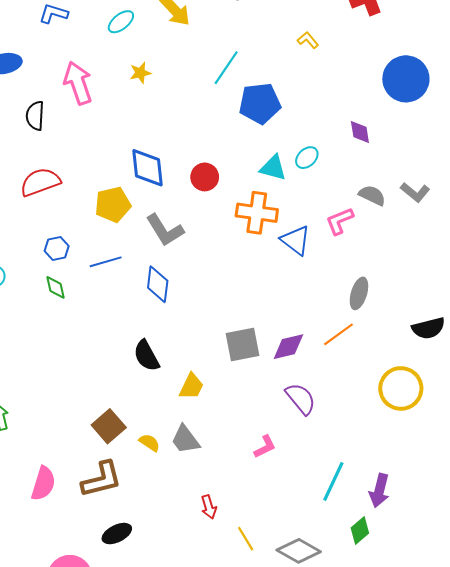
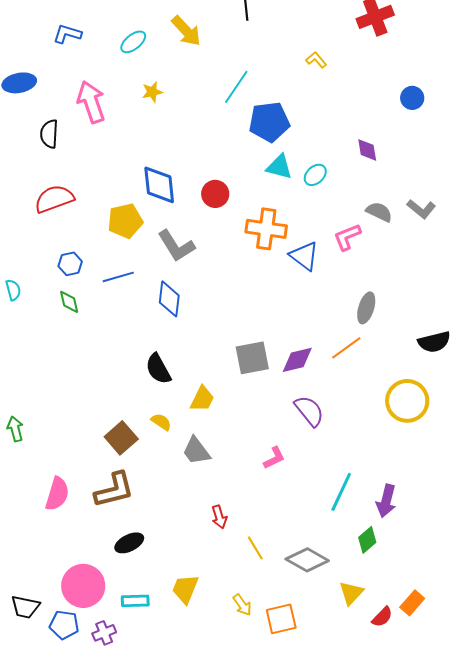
blue circle: (406, 79) -> (412, 98), size x0.5
cyan triangle: (273, 168) -> (279, 167), moved
yellow semicircle: (150, 443) -> (161, 422), moved

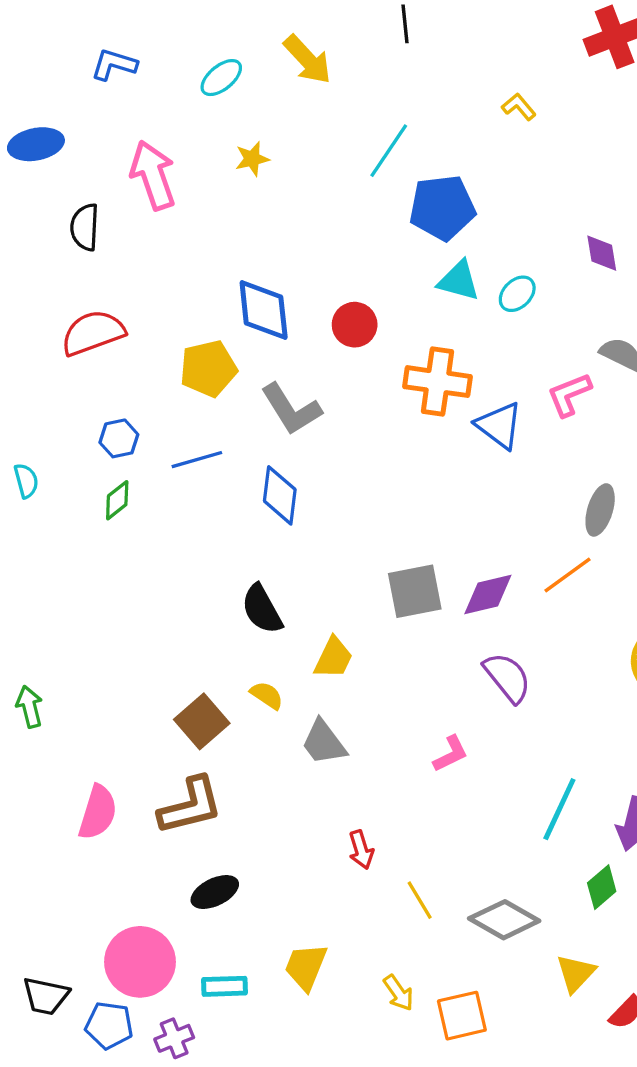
green diamond: (69, 302) -> (117, 500), turned 65

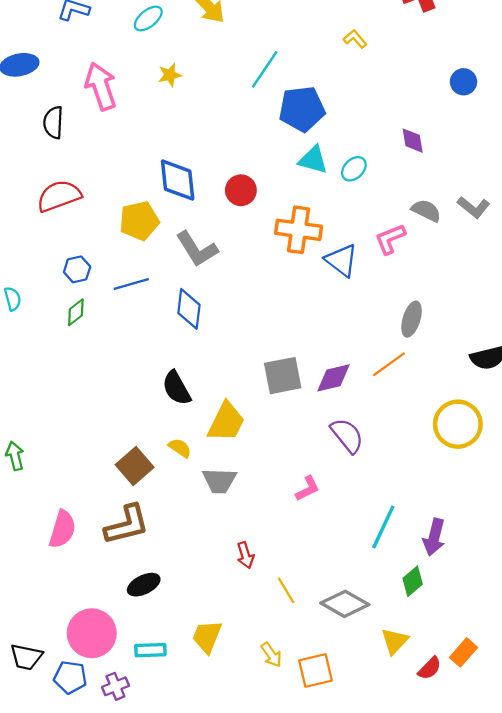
yellow trapezoid: (333, 658) -> (226, 422), size x1.4
gray trapezoid: (324, 742) -> (219, 481), turned -51

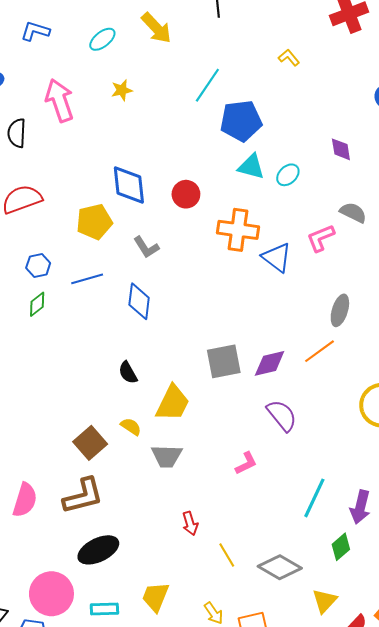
gray L-shape: (197, 249) -> (146, 247), size x0.7
black semicircle: (176, 388) -> (128, 373), size x0.7
black ellipse: (144, 585) -> (98, 550), size x1.4

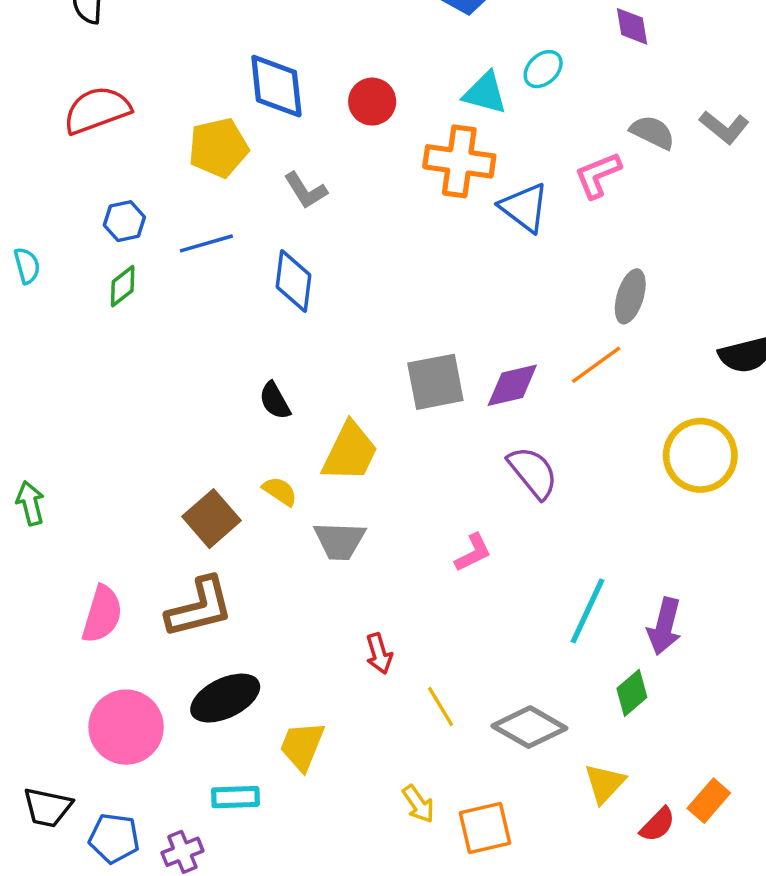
cyan triangle: (251, 167) -> (485, 93), moved
pink circle: (51, 594) -> (126, 727), moved
yellow trapezoid: (155, 597) -> (302, 746), moved

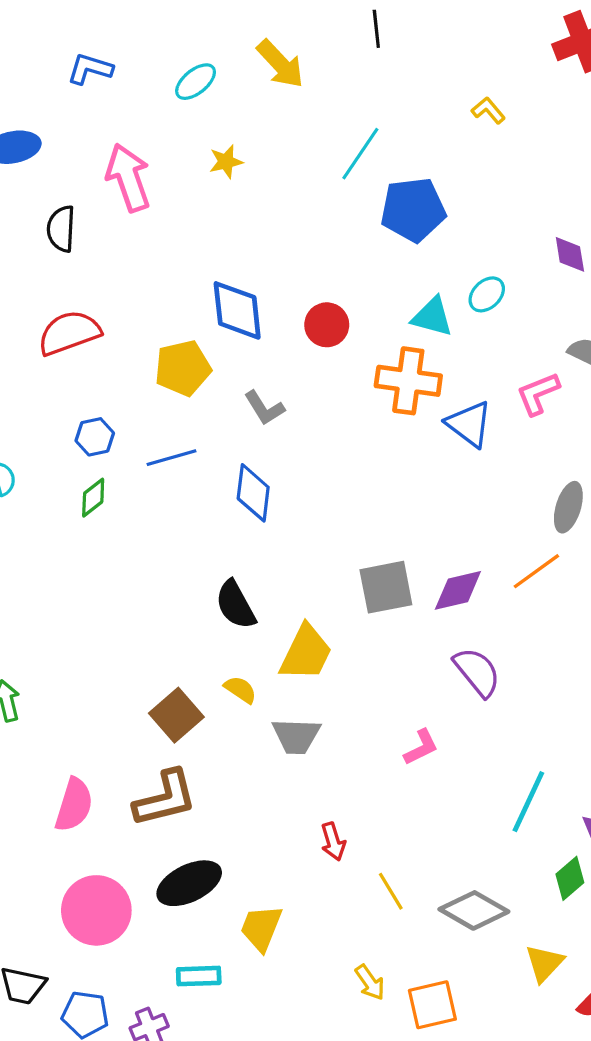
black semicircle: (275, 401) -> (236, 605), size x1.4

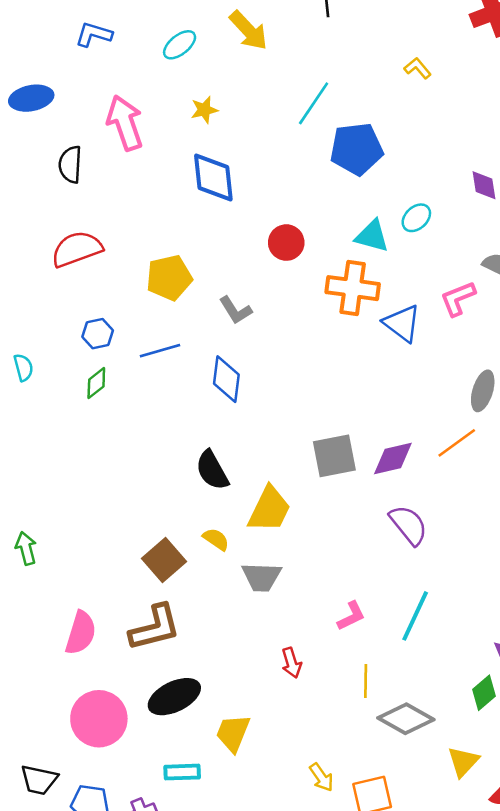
blue diamond: (237, 310) -> (213, 177), moved
pink L-shape: (421, 747) -> (351, 616), moved
cyan line: (528, 802) -> (415, 616), moved
yellow line: (391, 891) -> (366, 681), moved, turned 32

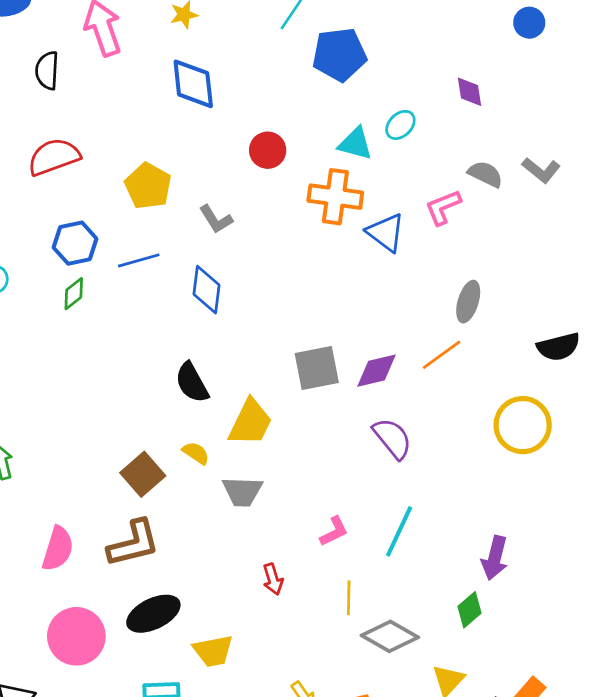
yellow pentagon: (169, 278) -> (148, 186), turned -30
blue hexagon: (98, 334) -> (75, 243), size x1.4
yellow trapezoid: (233, 733) -> (213, 651), turned -123

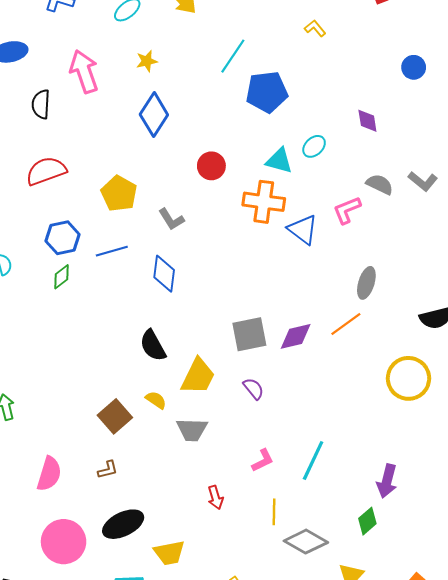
blue diamond: (193, 84) -> (154, 115), turned 39
purple semicircle: (392, 438) -> (253, 389), moved, size x0.7
brown L-shape: (133, 543) -> (108, 470), size x0.5

